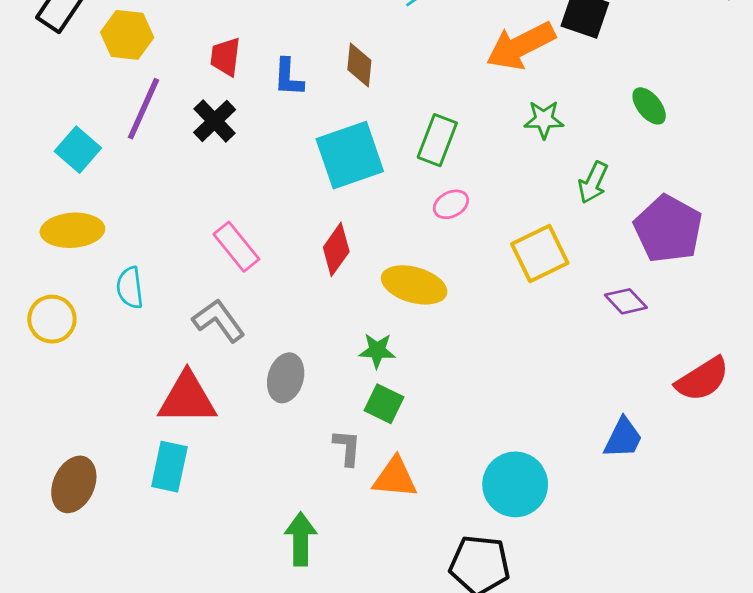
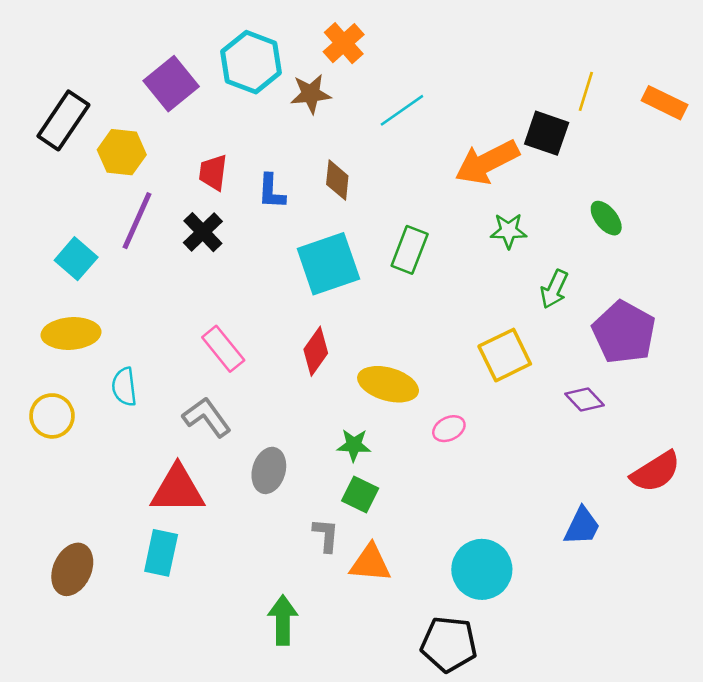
pink ellipse: (451, 204) -> (449, 429), moved

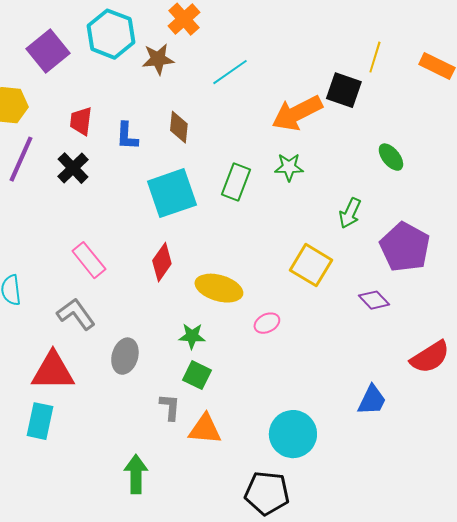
green star: (509, 231) -> (289, 167), moved
yellow square: (505, 355) -> (311, 265), turned -33

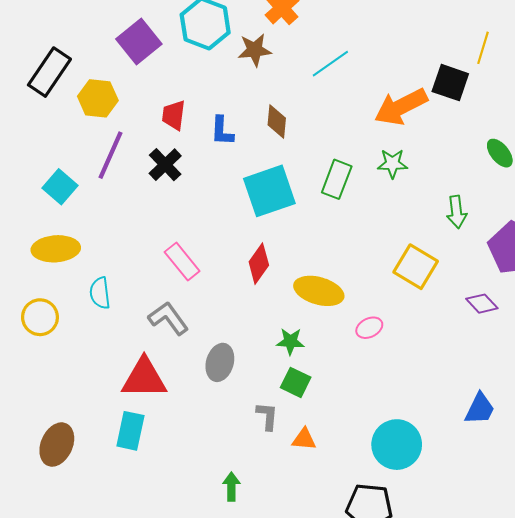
green arrow: (350, 213) -> (457, 212), turned -32
orange triangle: (205, 429) -> (304, 439), size x0.7
green arrow: (136, 474) -> (231, 487), size x0.7

